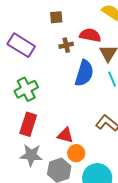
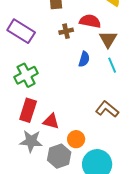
blue semicircle: (84, 73) -> (84, 59), size x0.6
red triangle: (65, 135) -> (51, 121), moved

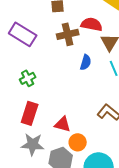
brown cross: (66, 31) -> (68, 34), size x1.5
green cross: (26, 75) -> (28, 78), size x0.7
red triangle: (51, 121) -> (63, 124), moved

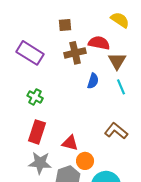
green cross: (28, 78) -> (35, 97), turned -35

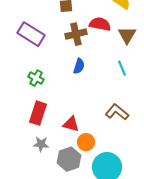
brown triangle: (117, 61) -> (127, 35), moved
blue semicircle: (93, 81) -> (79, 66), moved
gray star: (40, 163) -> (41, 144), size x0.7

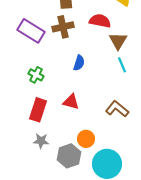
brown cross: (76, 34) -> (63, 27), moved
brown triangle: (127, 35) -> (118, 41), moved
red triangle: (71, 124) -> (71, 102), moved

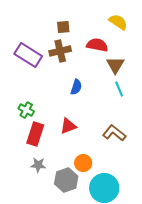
green cross: (36, 75) -> (26, 110), moved
red triangle: (71, 102) -> (68, 126), turned -36

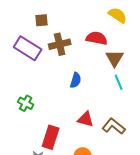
brown square: (63, 27) -> (42, 20), moved
red triangle: (68, 126) -> (86, 119), moved, turned 36
red rectangle: (35, 134) -> (51, 137), moved

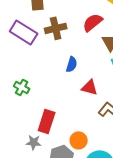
red semicircle: (97, 38) -> (93, 22), turned -50
red triangle: (86, 119) -> (90, 87), moved

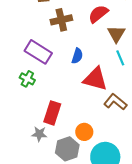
purple rectangle: (24, 32) -> (38, 52), moved
red triangle: (90, 87) -> (95, 79), size x1.5

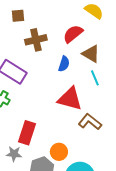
brown triangle: (116, 34) -> (91, 54), turned -30
blue semicircle: (77, 56) -> (64, 64), moved

